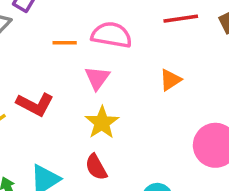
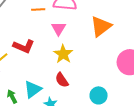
orange triangle: (170, 80) -> (101, 26), size x1.6

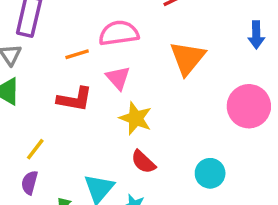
red L-shape: (24, 46) -> (75, 99), moved

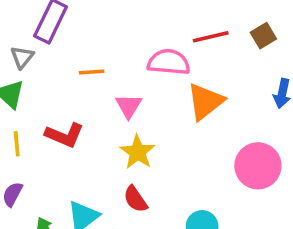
pink semicircle: (119, 33) -> (169, 62), moved
red L-shape: (75, 99) -> (65, 135), moved
yellow line: (35, 149) -> (17, 144), moved, turned -55

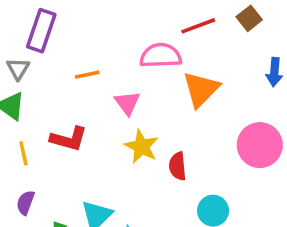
red semicircle: (135, 199) -> (178, 166), moved, turned 36

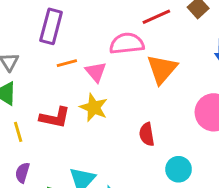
purple rectangle: (41, 31) -> (51, 26), moved
pink triangle: (127, 103) -> (96, 72), moved
yellow star: (141, 147) -> (94, 107), moved

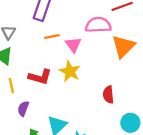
purple semicircle: (22, 173) -> (23, 109), moved

